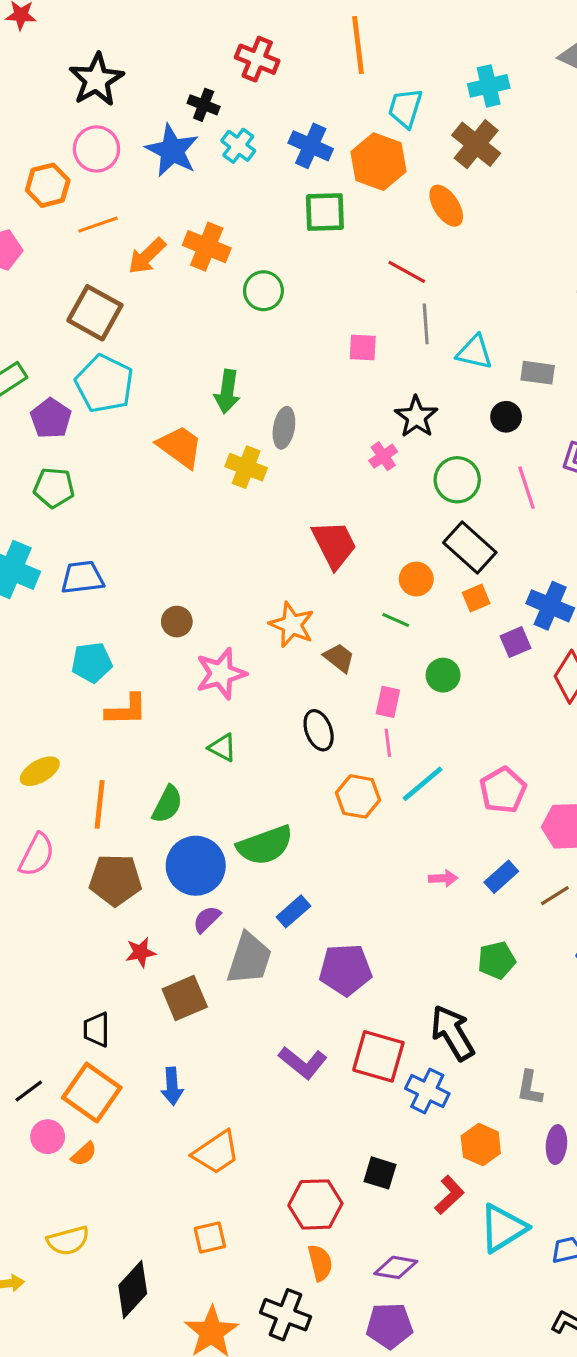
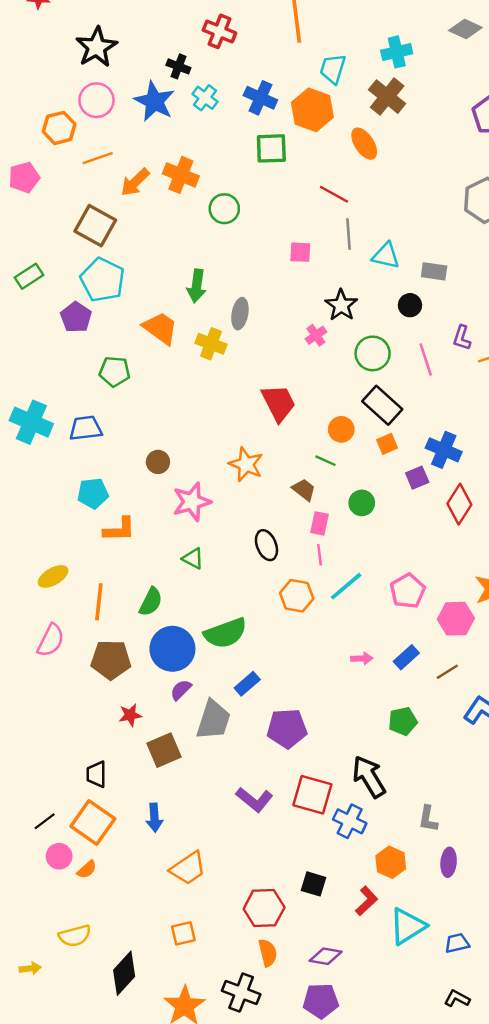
purple pentagon: (51, 418) -> (76, 317), moved
green pentagon: (54, 488) -> (115, 372), moved
brown trapezoid: (339, 658) -> (304, 490), moved

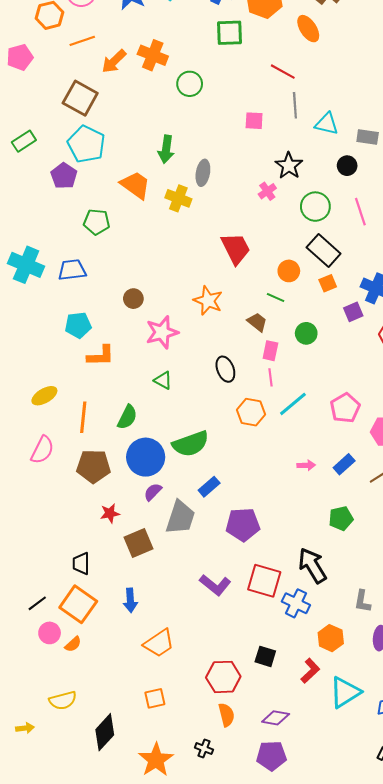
black cross: (241, 992) -> (204, 749), size x0.6

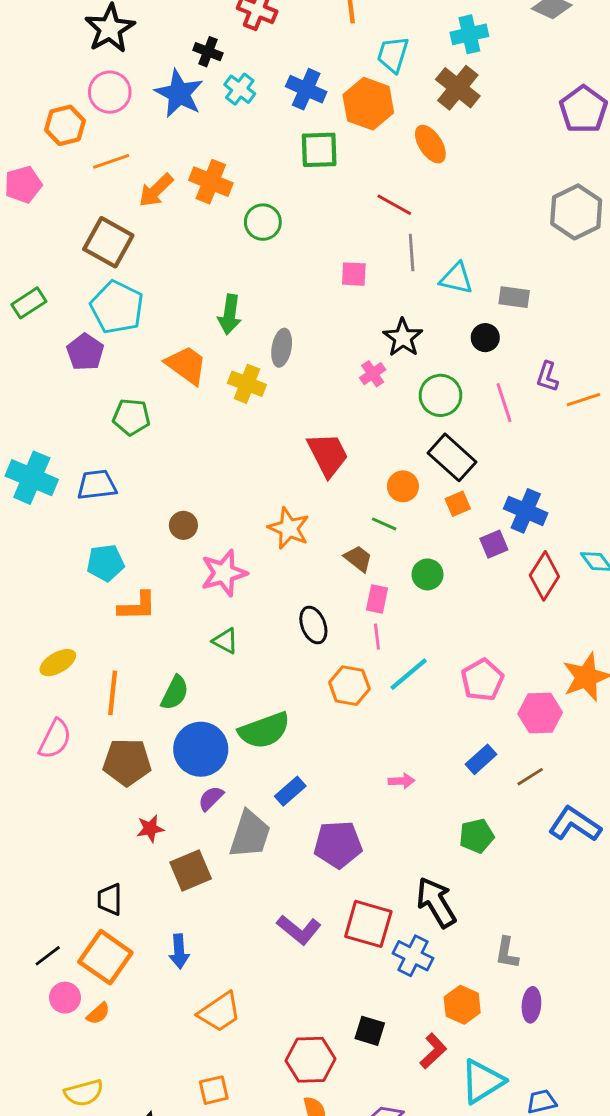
pink arrow: (306, 465) -> (401, 781), moved

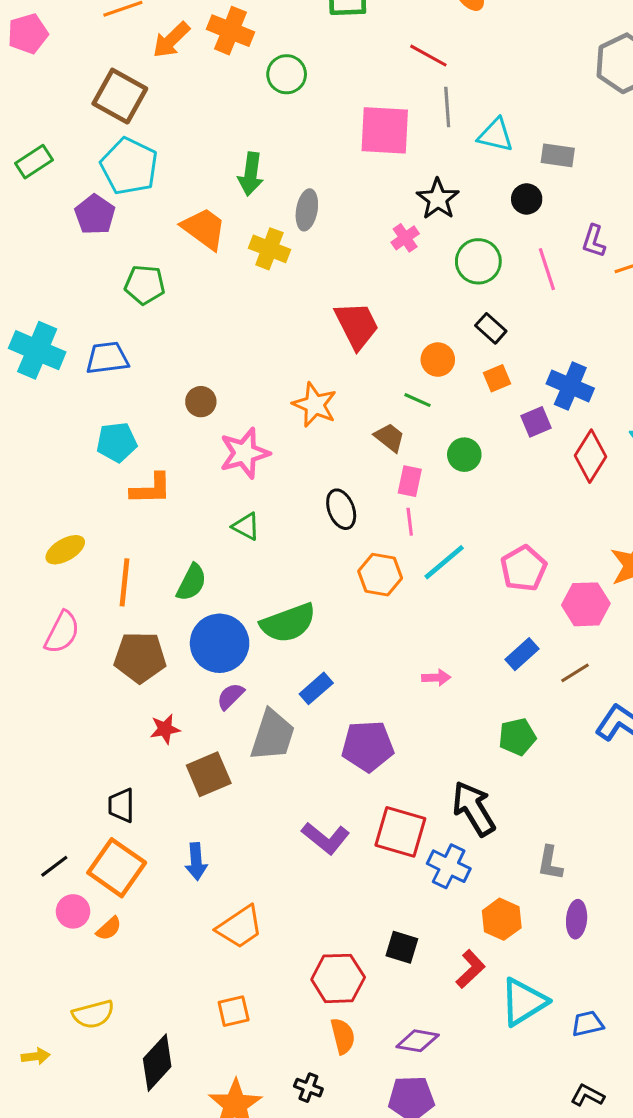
pink square: (354, 274) -> (385, 130), size x1.8
black rectangle: (452, 457) -> (491, 328), size x0.6

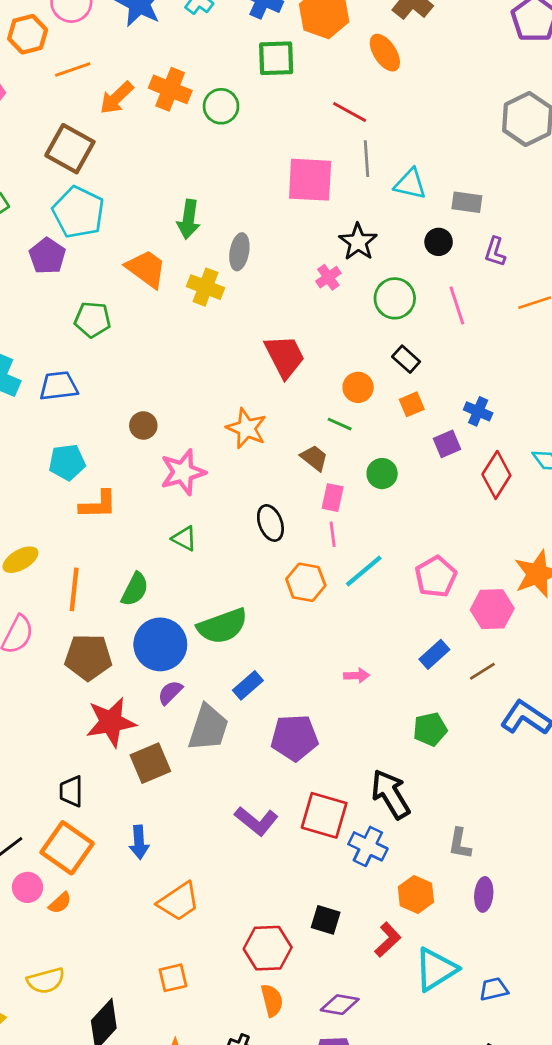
green circle: (287, 74) -> (221, 106), moved
purple L-shape: (594, 241) -> (495, 252), moved
blue cross: (570, 386) -> (478, 411), size x0.7
red star: (165, 729) -> (111, 722), size x1.8

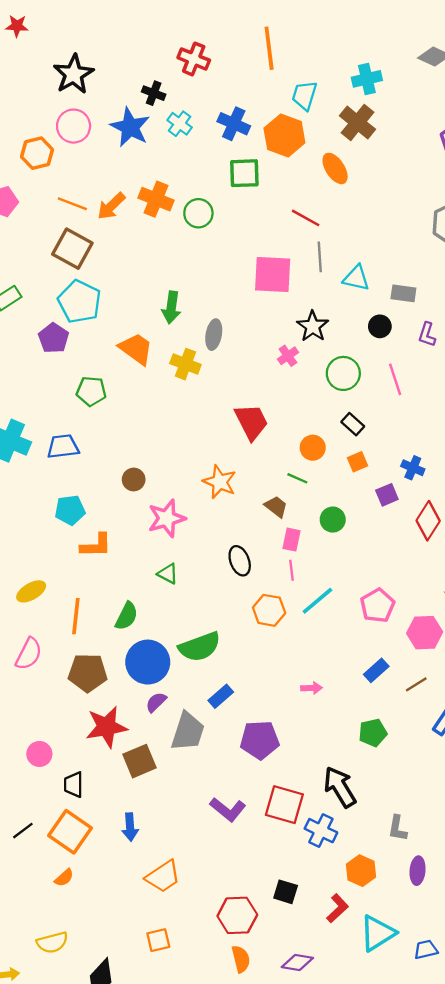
orange line: (73, 70) -> (72, 204), moved, turned 40
pink circle: (28, 887) -> (39, 754), moved

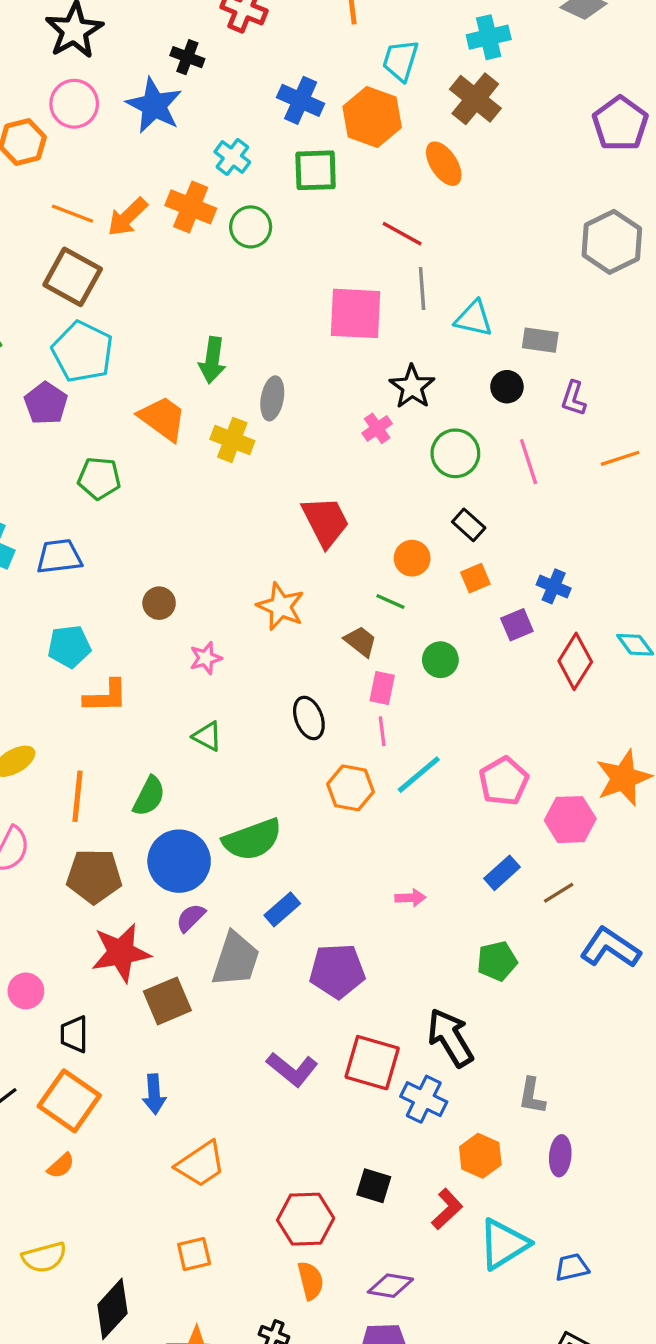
cyan cross: (180, 124) -> (232, 157), moved
pink star: (167, 518) -> (206, 658), size x0.6

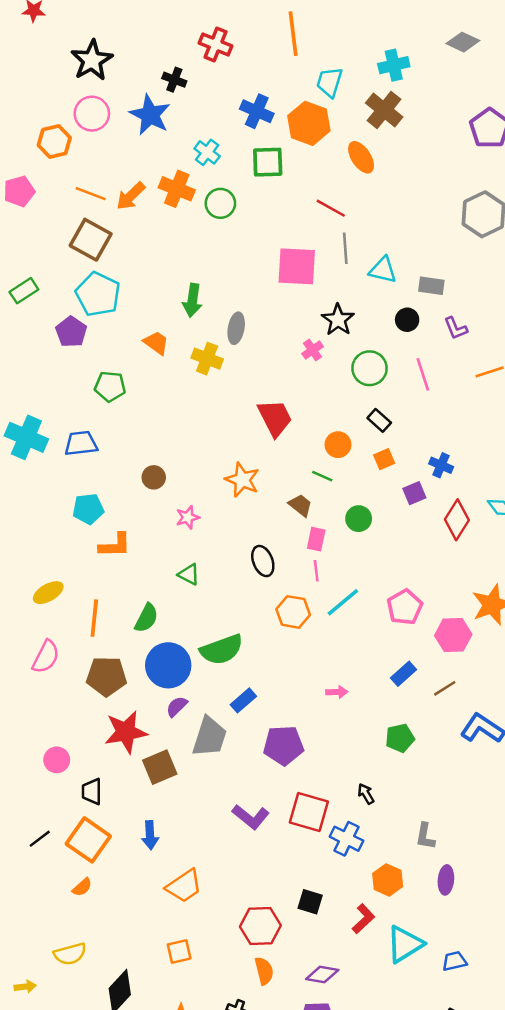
purple L-shape: (574, 398) -> (456, 328), turned -40
orange trapezoid: (162, 418) -> (156, 343), size x0.7
black arrow: (450, 1038) -> (366, 794), size x0.5

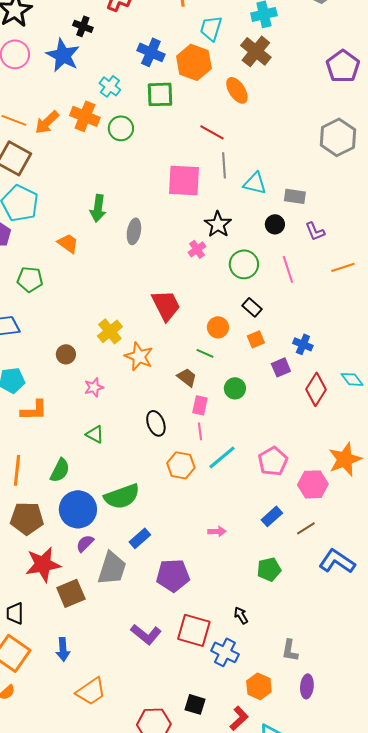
yellow cross: (207, 359) -> (110, 331), moved, turned 30

